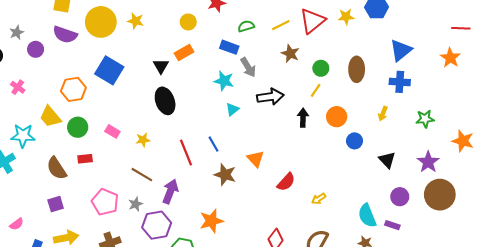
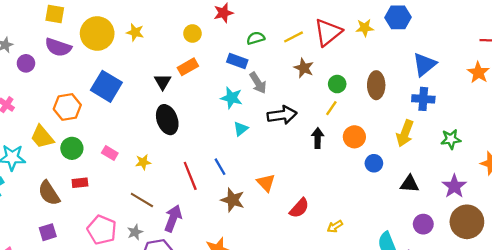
yellow arrow: (383, 114) -> (405, 133), size x1.6
black triangle: (387, 160) -> (409, 184), turned -42

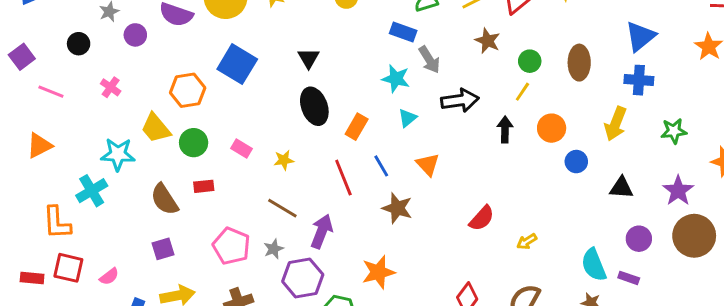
orange rectangle: (188, 67) -> (357, 127), moved, turned -30
orange triangle: (266, 183) -> (428, 164), moved

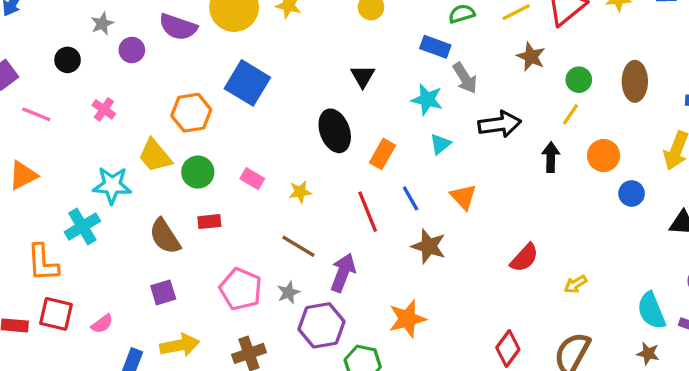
black triangle: (309, 58) -> (363, 76), moved

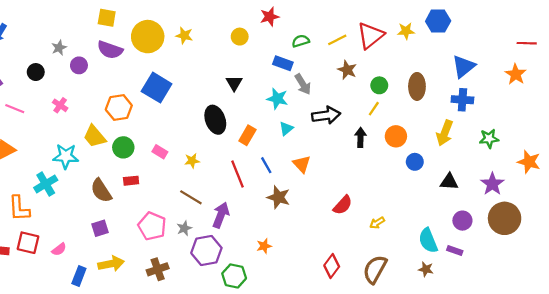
orange star: (407, 319) -> (264, 246), size x0.6

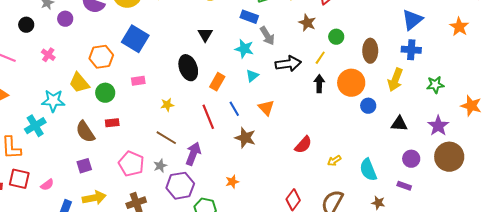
brown ellipse: (417, 86) -> (370, 51), moved
yellow line: (374, 109) -> (320, 58), moved
orange circle: (396, 136) -> (351, 83), size x1.4
pink rectangle: (160, 152) -> (138, 81), moved, turned -40
cyan semicircle: (428, 240) -> (368, 170), moved

